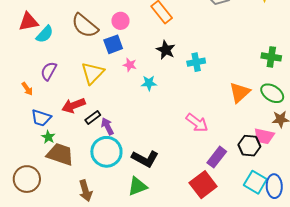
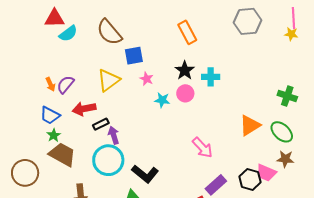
pink circle: (120, 21) -> (185, 93), moved
cyan cross: (196, 62) -> (211, 77), moved
purple semicircle: (49, 71) -> (65, 85), moved
orange arrow: (27, 89) -> (50, 84), moved

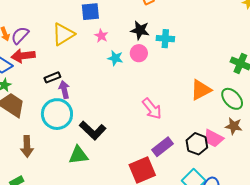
black star: (185, 70) -> (140, 30), turned -30
red arrow: (84, 109) -> (23, 56), moved

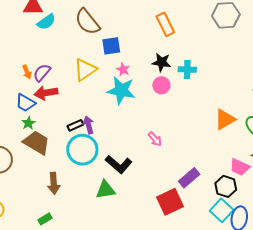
cyan star: (115, 58) -> (121, 90), moved, size x1.8
black rectangle: (52, 77) -> (75, 125), moved
pink arrow: (152, 109) -> (155, 139), moved, size x0.7
black hexagon: (197, 144) -> (226, 186), moved

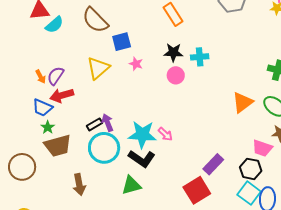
cyan star: (121, 90) -> (142, 135), moved
pink arrow: (155, 139) -> (165, 134), moved
brown trapezoid: (37, 142) -> (58, 146), turned 140

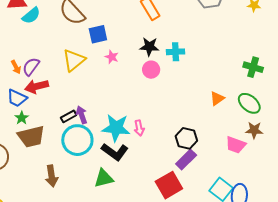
orange triangle: (243, 102) -> (217, 98), size x0.7
pink arrow: (165, 134) -> (139, 128), turned 35
black hexagon: (251, 169) -> (186, 138), moved

